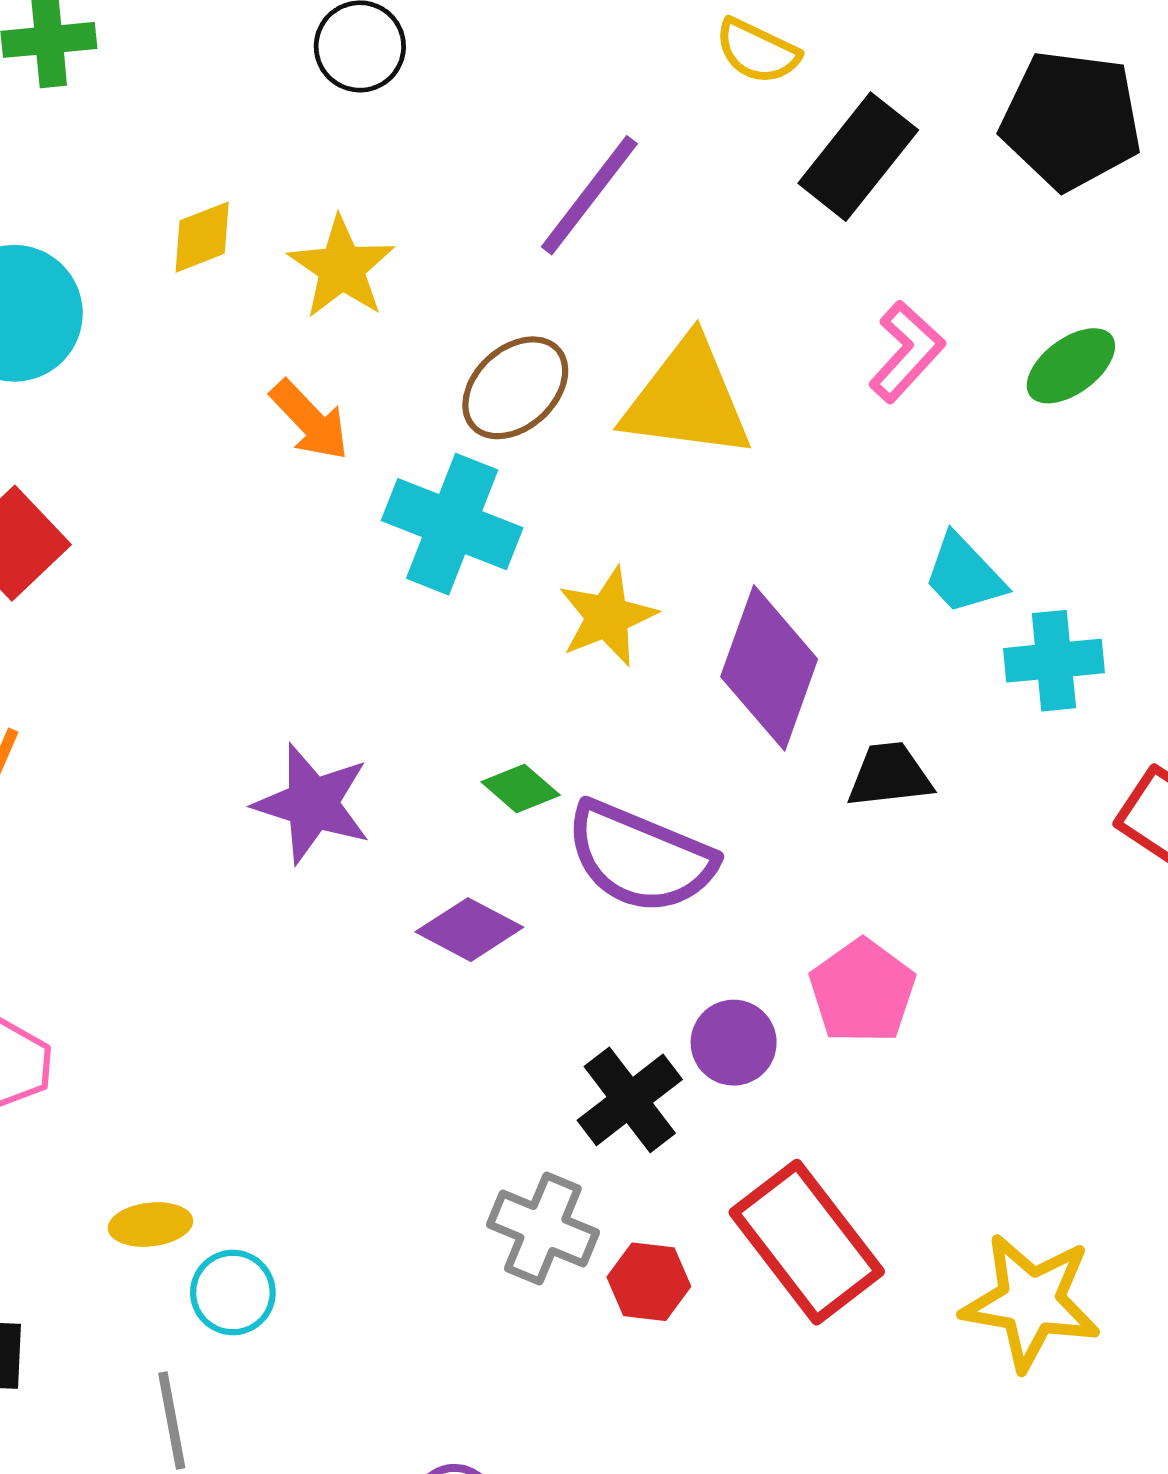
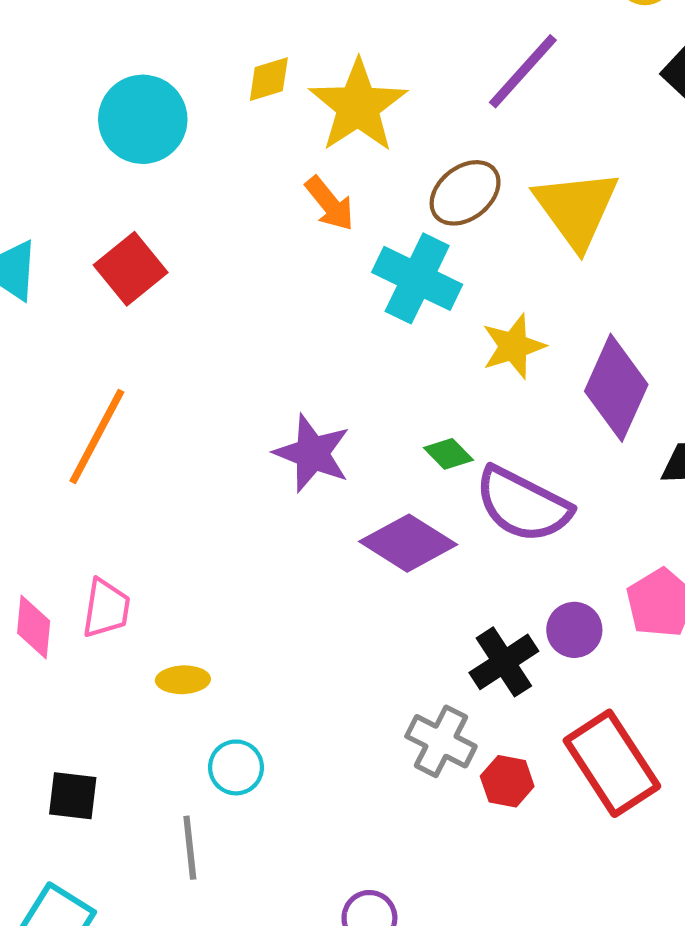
yellow star: (342, 268) -> (358, 106), size x1.4
yellow triangle: (687, 399) -> (576, 209), turned 42
purple diamond: (469, 930) -> (408, 543), size x1.4
yellow ellipse: (150, 1225) -> (183, 680), moved

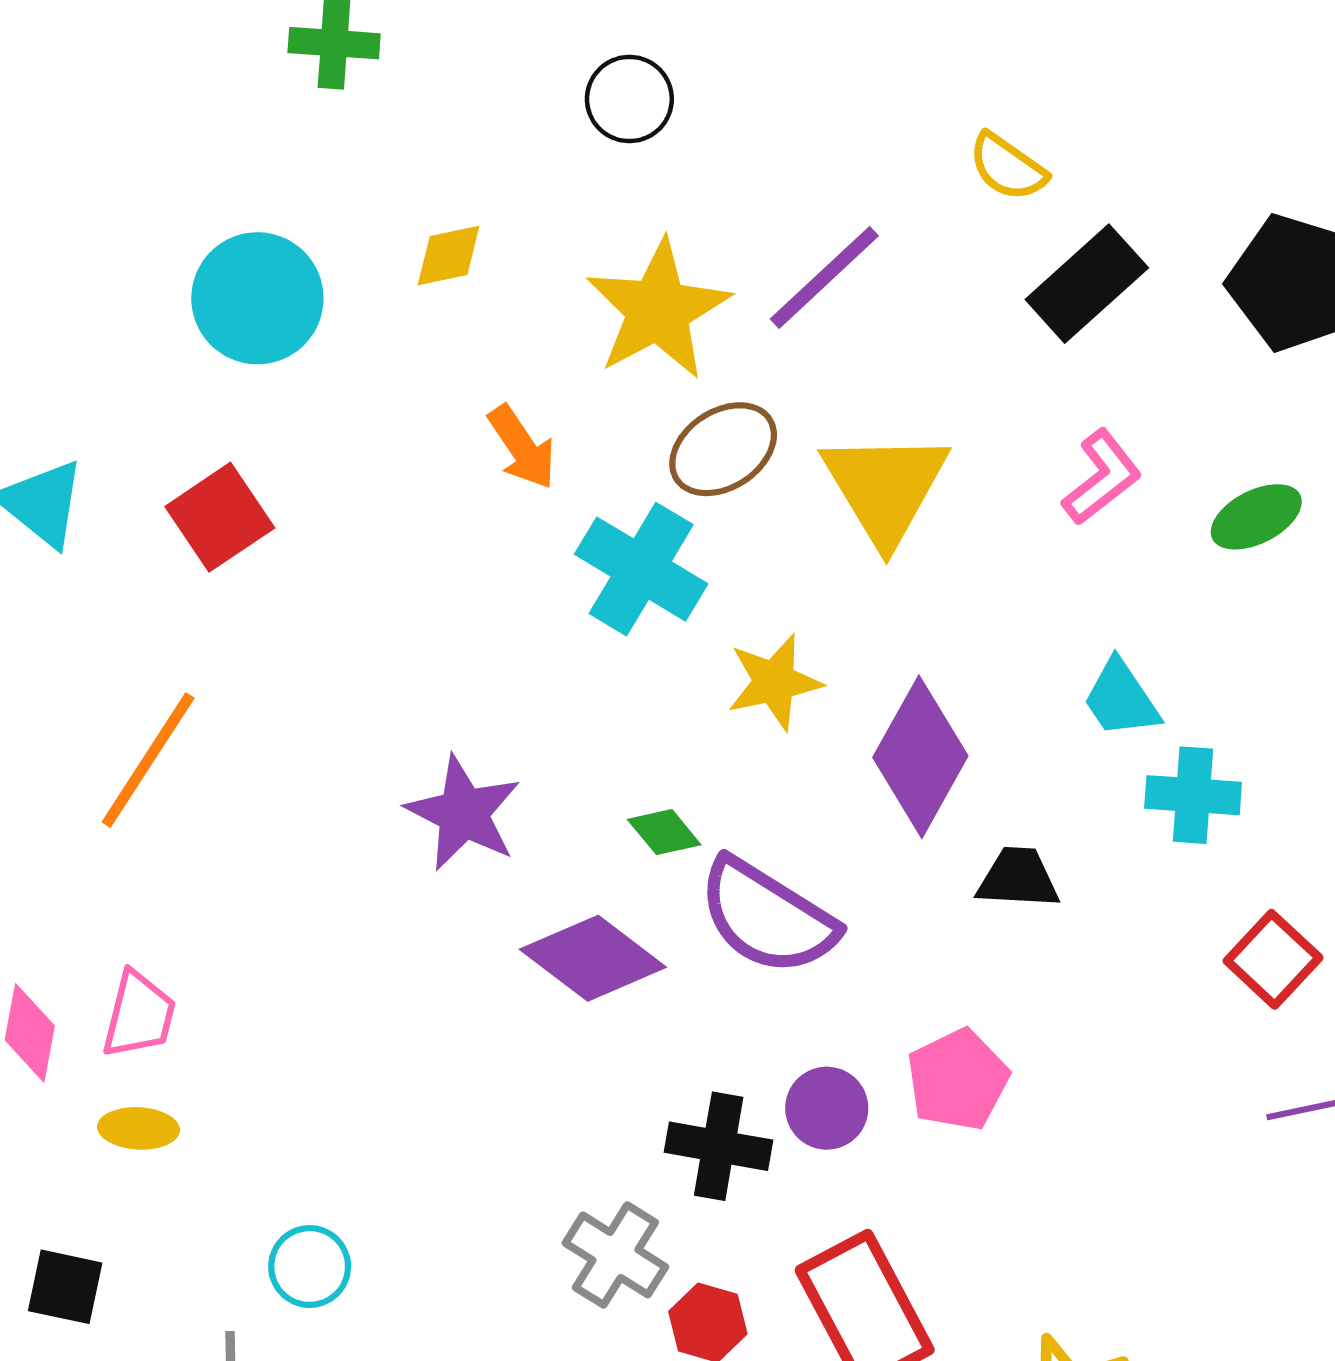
yellow star: (358, 106) -> (658, 310), moved
black cross: (504, 662) -> (719, 1146), turned 38
yellow ellipse: (183, 680) -> (139, 1128), moved

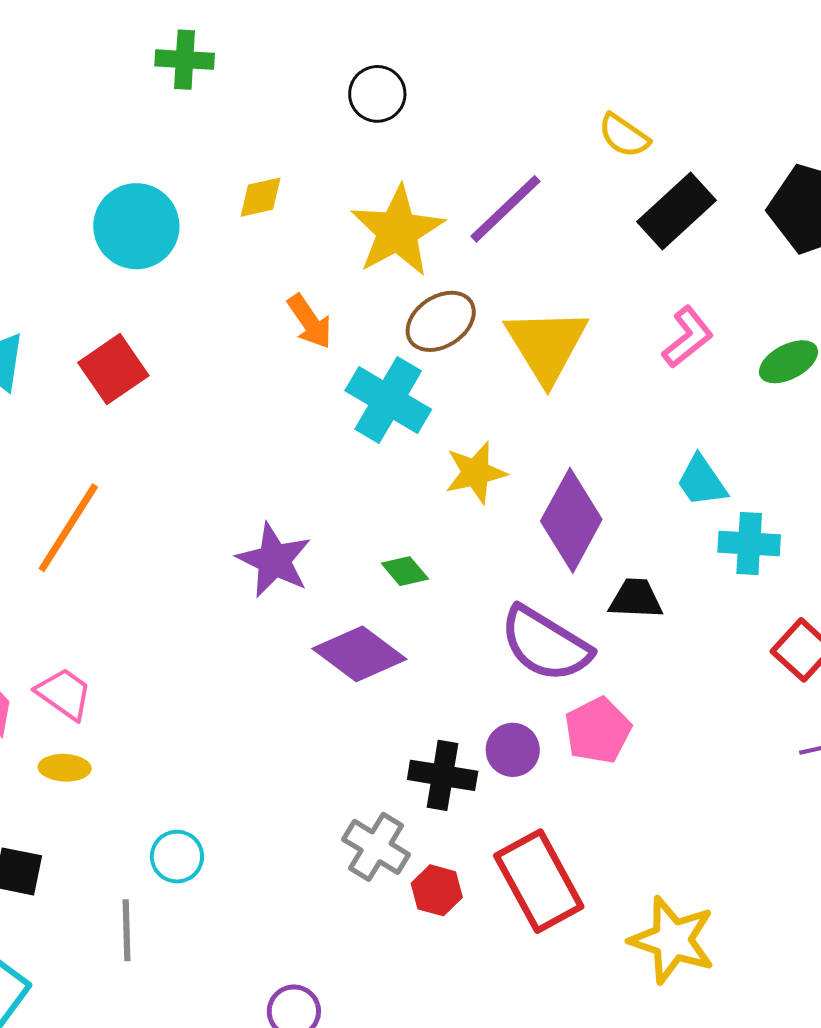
purple semicircle: (767, 917) -> (545, 644), moved
pink trapezoid: (139, 1015) -> (64, 694), turned -68

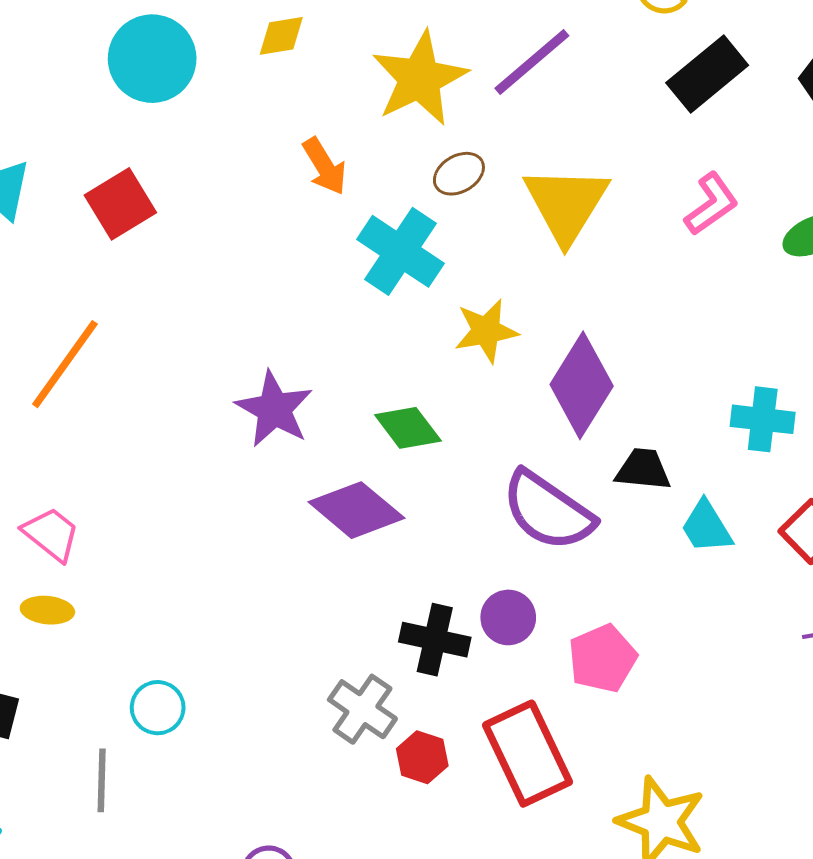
brown ellipse: (441, 321) -> (459, 174), size x0.7
cyan trapezoid: (702, 481) -> (706, 527), moved
green diamond: (405, 571) -> (408, 428), size x1.4
pink pentagon: (598, 730) -> (602, 658), moved

